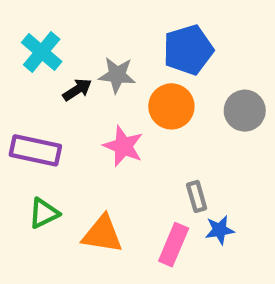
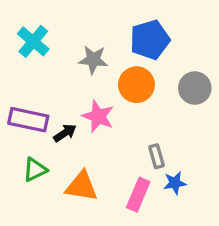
black arrow: (77, 90) -> (65, 133), moved

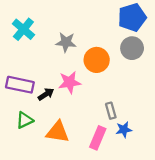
blue pentagon: (150, 40) -> (132, 17), moved
gray circle: (195, 88) -> (132, 48), moved
pink star: (98, 116) -> (69, 82), turned -30

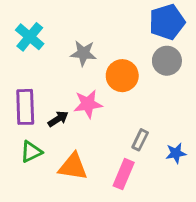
purple rectangle: (20, 85) -> (25, 107), turned 76
gray rectangle: (111, 111) -> (140, 140), turned 42
blue star: (124, 130) -> (176, 153), moved

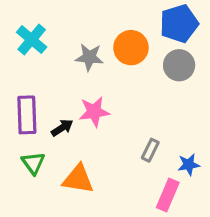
orange circle: (122, 76) -> (131, 48), moved
green triangle: (31, 152) -> (33, 163), turned -40
pink rectangle: (124, 174) -> (168, 195), moved

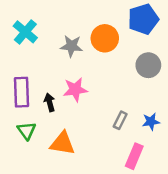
gray circle: (179, 65) -> (148, 65), moved
black arrow: (62, 128) -> (50, 102), turned -72
blue star: (189, 165) -> (151, 122), moved

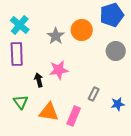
gray star: (71, 46) -> (56, 36), turned 30
purple rectangle: (21, 92) -> (17, 54), moved
blue star: (151, 122) -> (118, 104), moved
pink rectangle: (134, 156) -> (74, 116), moved

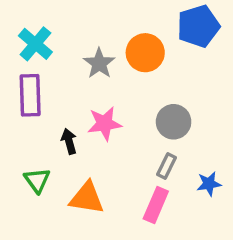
gray circle: (116, 51) -> (174, 122), moved
pink rectangle: (74, 116) -> (156, 205), moved

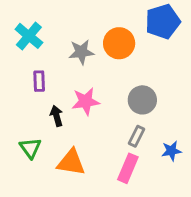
gray star: (99, 63) -> (81, 52), turned 30
purple rectangle: (30, 95) -> (39, 81), moved, size x0.6

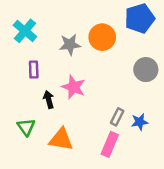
gray circle: (142, 100) -> (146, 70), moved
pink star: (86, 101) -> (74, 87), turned 30
blue star: (171, 151) -> (140, 122), moved

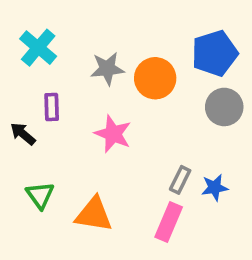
blue pentagon: (140, 18) -> (215, 53), moved
orange circle: (102, 37) -> (155, 78), moved
black arrow: (49, 99) -> (23, 134), moved, turned -35

